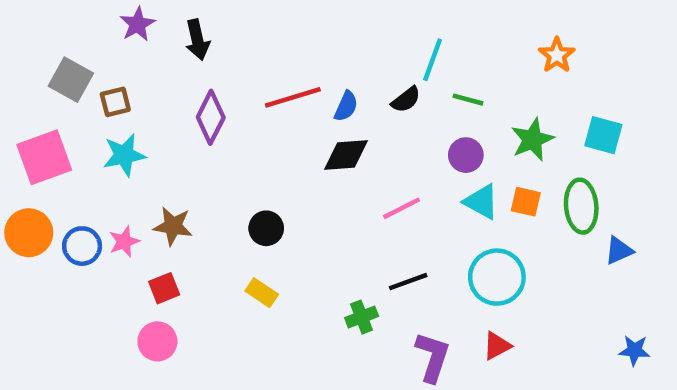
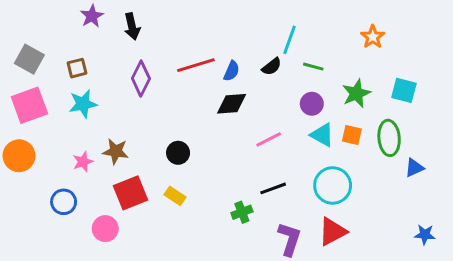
gray square: (71, 80) -> (29, 59), moved
blue circle: (82, 246) -> (64, 202), moved
red square: (164, 288) -> (130, 193), moved, size x1.6
red triangle: (497, 346) -> (333, 232), size x1.5

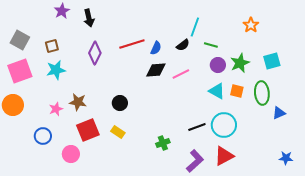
cyan square: (404, 90) -> (272, 61), turned -30
purple circle: (312, 104) -> (218, 65), moved
pink line: (269, 139) -> (181, 74), moved
black line: (273, 188) -> (197, 127), moved
purple L-shape: (289, 239) -> (195, 161), turned 30

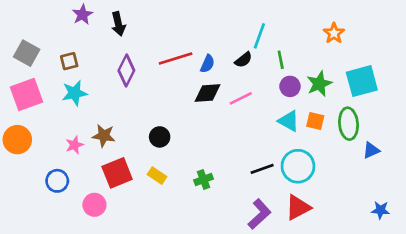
green line: (211, 45) -> (281, 60), turned 64
cyan square: (272, 61) -> (362, 81), size x1.4
green cross: (163, 143) -> (204, 180), moved

